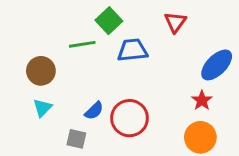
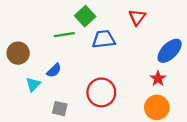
brown circle: (41, 71) -> (18, 53), moved
blue semicircle: (94, 111) -> (54, 70), moved

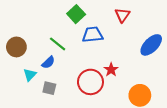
green line: (64, 35) -> (58, 44), moved, turned 48
red star: (158, 79) -> (111, 70), moved
gray square: (60, 109) -> (49, 88), moved

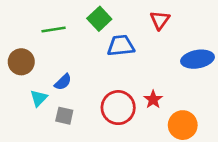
green line: (58, 44) -> (54, 30), moved, turned -48
blue ellipse: (151, 45) -> (198, 59), turned 35
red star: (111, 70) -> (153, 99), moved

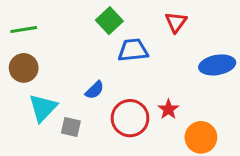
green line: (54, 30) -> (24, 29), moved
blue semicircle: (63, 82) -> (95, 90), moved
cyan triangle: (39, 98) -> (43, 108), size x1.5

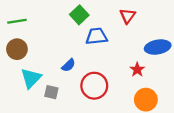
red star: (168, 109) -> (137, 70), moved

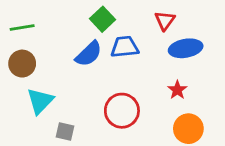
blue ellipse: (158, 47) -> (186, 48), moved
blue semicircle: (69, 65) -> (89, 54), moved, size x1.5
gray square: (51, 92) -> (65, 131), moved

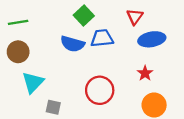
blue semicircle: (89, 54) -> (72, 44), turned 60

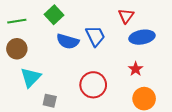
green square: (84, 16) -> (54, 15), moved
blue trapezoid: (102, 38) -> (95, 36), turned 70

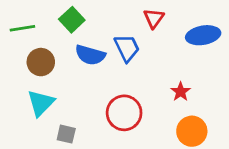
red triangle: (126, 16) -> (154, 18), moved
blue ellipse: (142, 37) -> (203, 35), moved
brown circle: (17, 49) -> (41, 62), moved

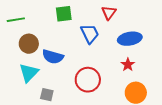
green square: (72, 20) -> (64, 14), moved, turned 36
blue ellipse: (203, 35) -> (130, 39), moved
blue semicircle: (90, 55) -> (53, 57), moved

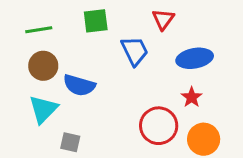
green line: (16, 20) -> (39, 30), moved
red circle: (88, 80) -> (159, 126), moved

